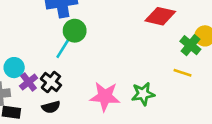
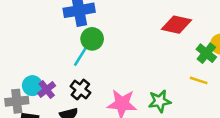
cyan circle: (14, 68) -> (32, 86), moved
black cross: (51, 82) -> (80, 90), moved

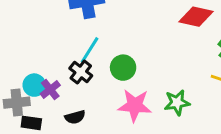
green circle: (92, 39) -> (123, 68), moved
black cross: (80, 90) -> (81, 72), moved

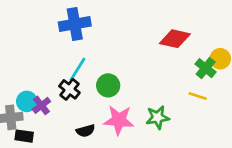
black semicircle: (75, 117) -> (85, 131), moved

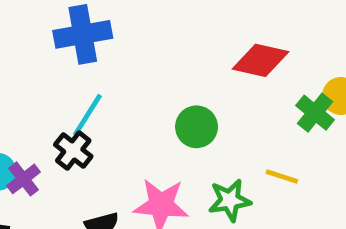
green circle: (108, 85) -> (197, 127), moved
yellow line: (198, 96) -> (282, 177), moved

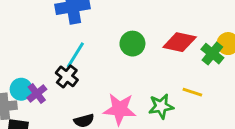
red diamond: (261, 60) -> (180, 42), moved
green circle: (197, 127) -> (132, 44), moved

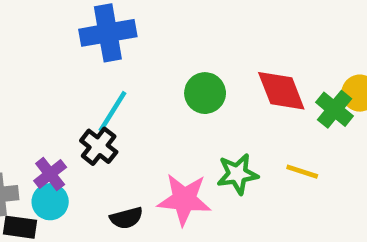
red diamond: (180, 42) -> (281, 91), turned 56
cyan circle: (21, 89) -> (50, 202), moved
green star: (161, 106) -> (237, 174), moved

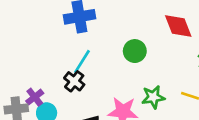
red diamond: (281, 91) -> (178, 26), moved
purple cross: (50, 174) -> (35, 97), moved

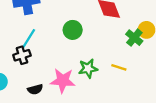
black cross: (74, 81) -> (22, 55), turned 35

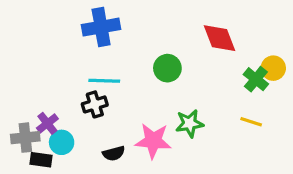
cyan line: (29, 39) -> (104, 81), turned 60
yellow line: (119, 67) -> (251, 122), moved

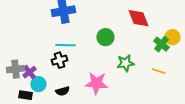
green star: (190, 123) -> (125, 63), moved
gray cross: (25, 138) -> (15, 69), moved
black semicircle: (114, 153) -> (62, 91), moved

